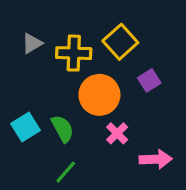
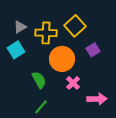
cyan square: (25, 127) -> (16, 50), moved

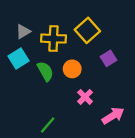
orange circle: (62, 59) -> (72, 69), size x0.6
green semicircle: (39, 80) -> (45, 71), moved
pink arrow: (97, 99) -> (113, 116), turned -30

